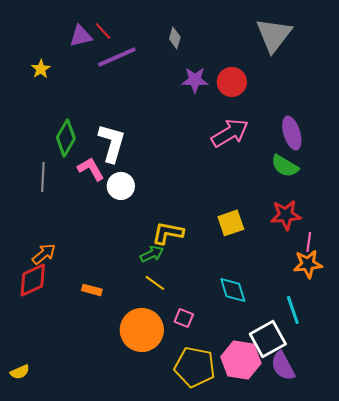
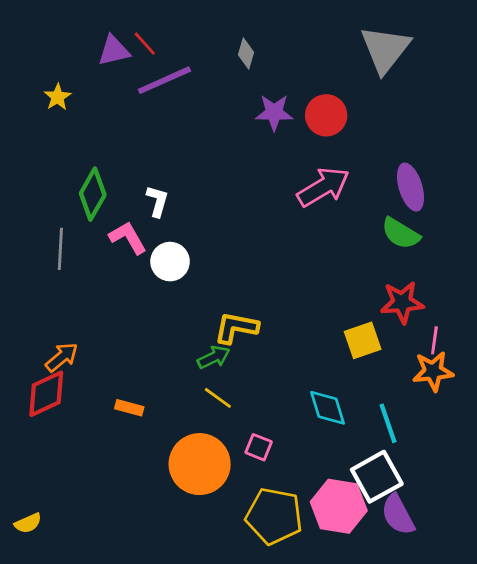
white L-shape: (112, 143) -> (157, 201), size x0.6
yellow square: (231, 223) -> (363, 340), moved
cyan line: (293, 310) -> (388, 423), moved

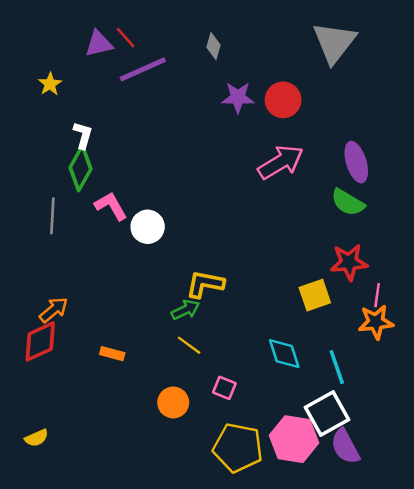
white L-shape: (157, 201) -> (83, 135), moved
orange circle: (200, 464) -> (173, 402), size x0.6
yellow semicircle: (28, 523) -> (37, 438), moved

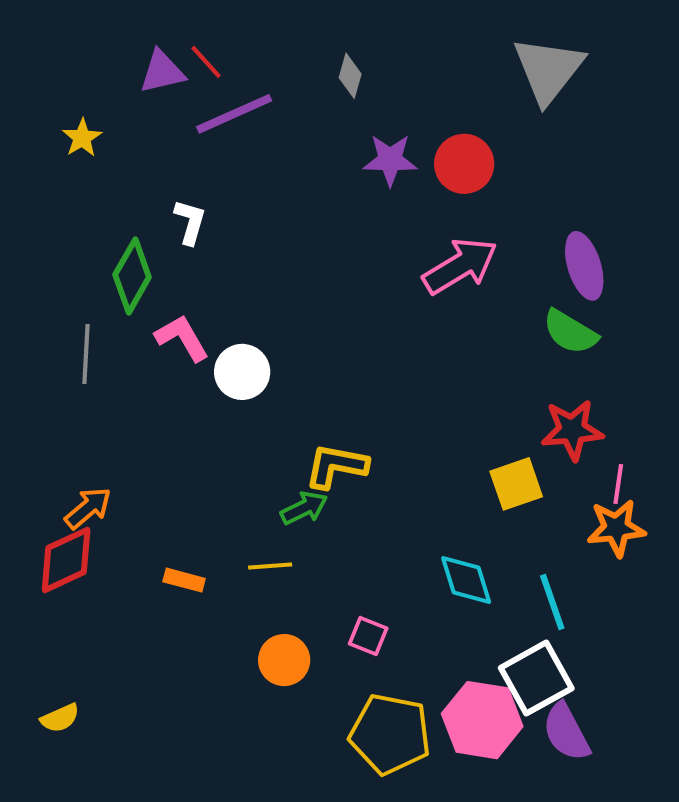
white L-shape: (83, 135) -> (190, 222), moved
yellow line: (189, 345) -> (270, 566), moved, turned -40

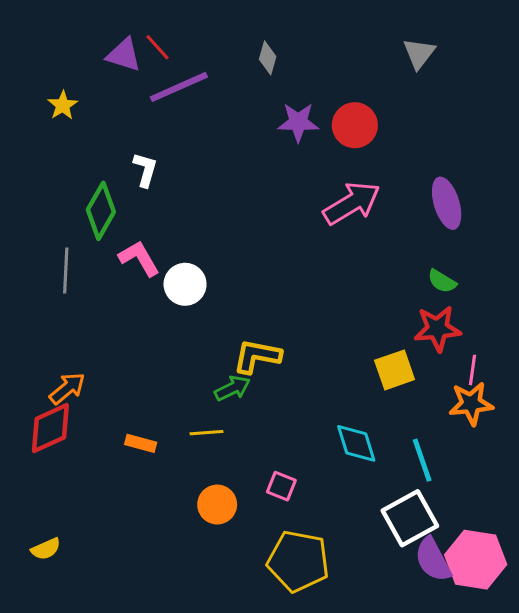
gray triangle: (548, 70) -> (419, 53), size x0.6
purple triangle: (162, 72) -> (124, 55), turned 30
green semicircle: (570, 332) -> (442, 281), moved, size x0.7
pink hexagon: (482, 720) -> (476, 560), moved

